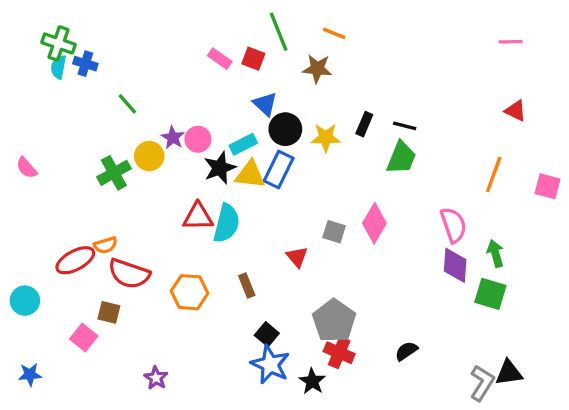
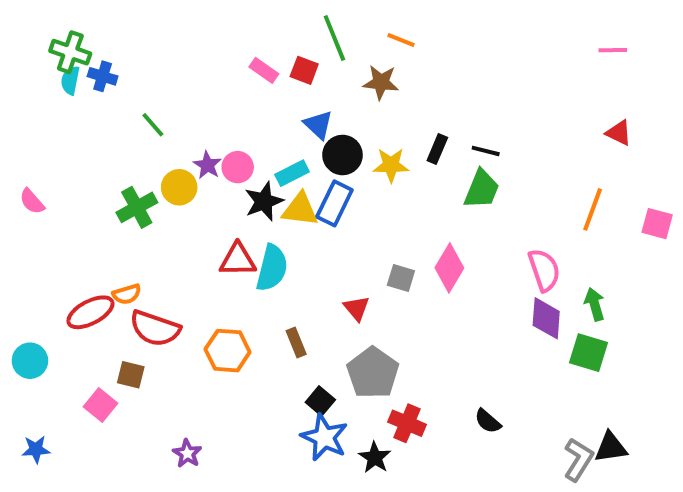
gray pentagon: (334, 321) -> (373, 373), moved
black semicircle: (406, 351) -> (488, 421), turned -105

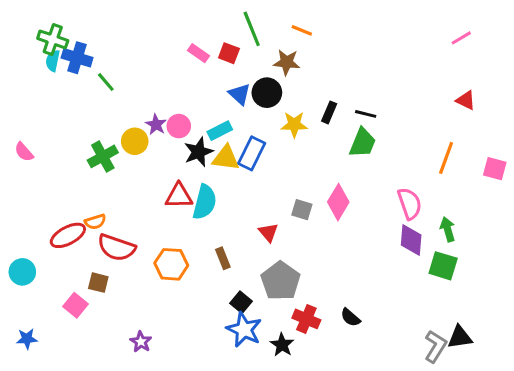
pink line: (613, 50) -> (461, 38), turned -30
blue cross: (103, 76) -> (77, 58), size x1.4
green line: (153, 125) -> (106, 82), moved
black circle: (343, 155) -> (267, 93), moved
black semicircle: (488, 421) -> (350, 317), moved

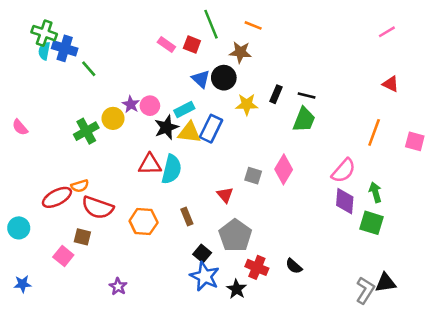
pink semicircle: (410, 204) -> (343, 171), turned 60

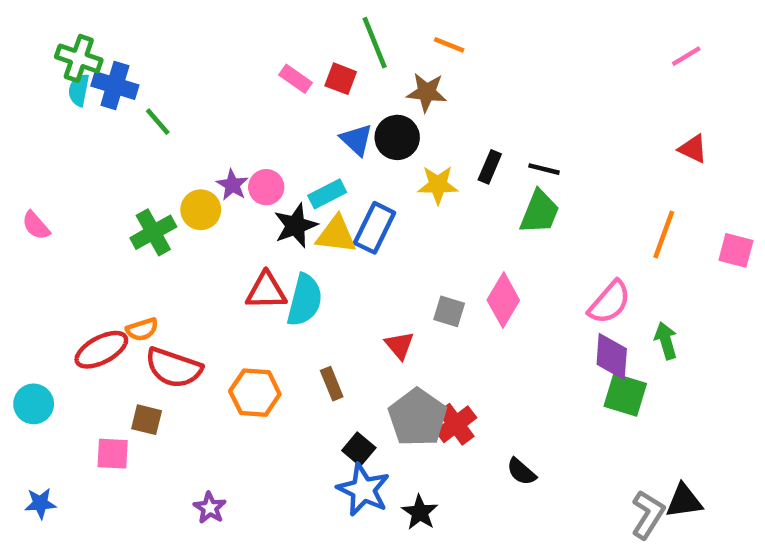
green square: (372, 223) -> (625, 395), moved
pink square: (63, 256) -> (113, 454), turned -36
red cross: (257, 267) -> (456, 424), moved, turned 30

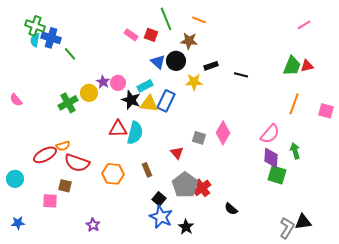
red triangle: (693, 149) -> (307, 66), turned -40
black rectangle: (490, 167) -> (211, 66), moved, turned 48
green trapezoid: (539, 212) -> (292, 66), moved
black star: (296, 226) -> (131, 100), turned -30

